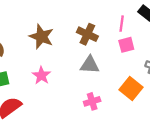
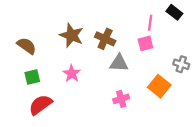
brown cross: (87, 34) -> (105, 39), moved
pink square: (126, 45) -> (145, 43), moved

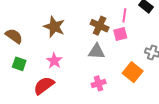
brown cross: (105, 39) -> (100, 26), moved
green square: (32, 77) -> (19, 64), turned 32
red semicircle: (40, 105) -> (44, 86), moved

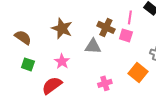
pink square: (120, 34) -> (126, 35), turned 32
gray triangle: (96, 51) -> (93, 46), moved

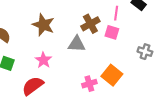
brown cross: (106, 27) -> (90, 24), turned 36
orange square: (138, 72) -> (112, 75), moved

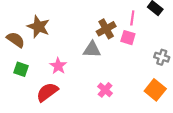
brown star: (43, 25) -> (39, 27), moved
orange square: (112, 75) -> (155, 90), moved
pink cross: (89, 84) -> (105, 90), turned -32

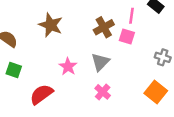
brown star: (39, 27) -> (51, 25), moved
gray triangle: (92, 50) -> (100, 62), moved, turned -48
pink star: (58, 66) -> (68, 67), moved

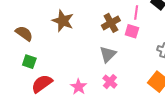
pink star: (68, 67) -> (79, 87), moved
red semicircle: (41, 94) -> (42, 84), moved

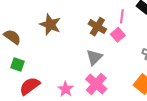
brown cross: (111, 23) -> (97, 27), turned -30
pink square: (132, 31) -> (118, 35), turned 32
pink cross: (110, 82) -> (96, 84), size x1.5

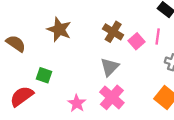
pink line: (122, 16) -> (158, 37), moved
green square: (17, 64) -> (44, 75), moved
red semicircle: (30, 86) -> (22, 96), moved

